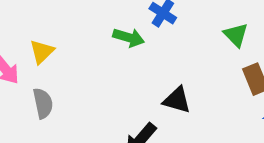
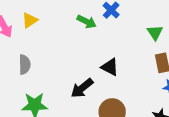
gray semicircle: (43, 103) -> (25, 65), moved

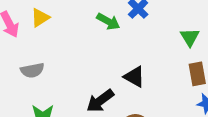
gray semicircle: (25, 65) -> (32, 70), turned 78

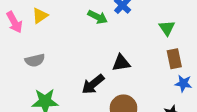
black triangle: (134, 77) -> (121, 63), turned -36

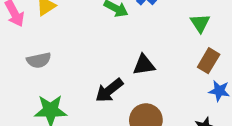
brown rectangle: (174, 59) -> (209, 61), turned 42

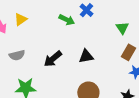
black arrow: (109, 90) -> (53, 59), moved

